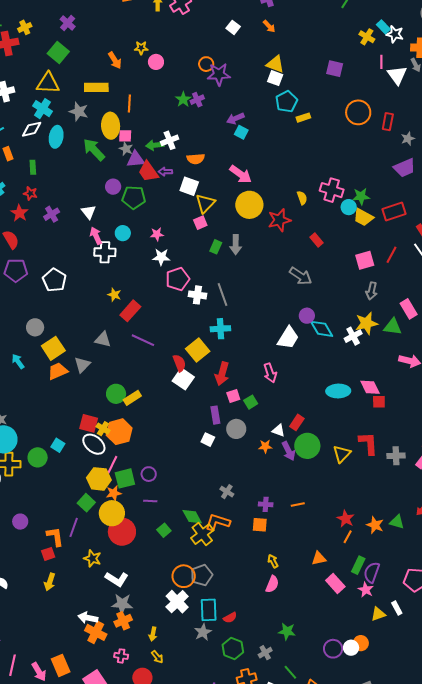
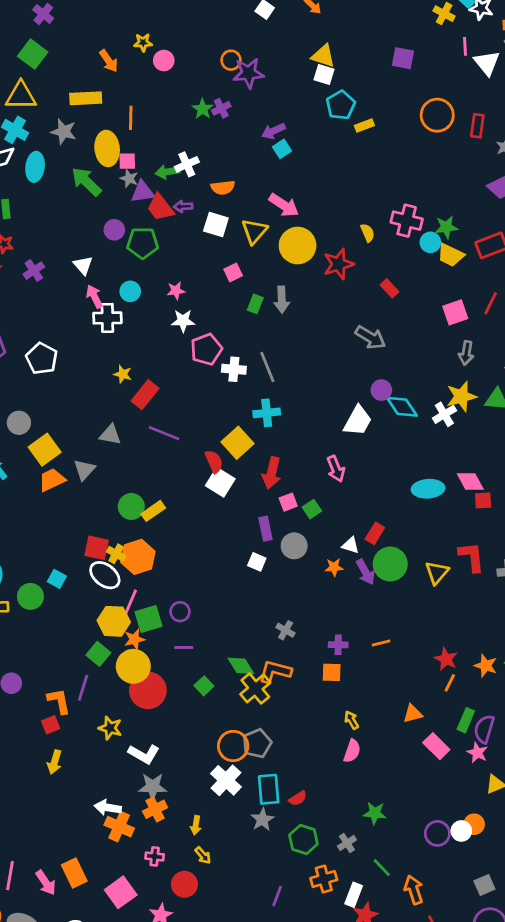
cyan square: (241, 132) -> (282, 149), turned 32
yellow triangle: (205, 203) -> (254, 231), moved

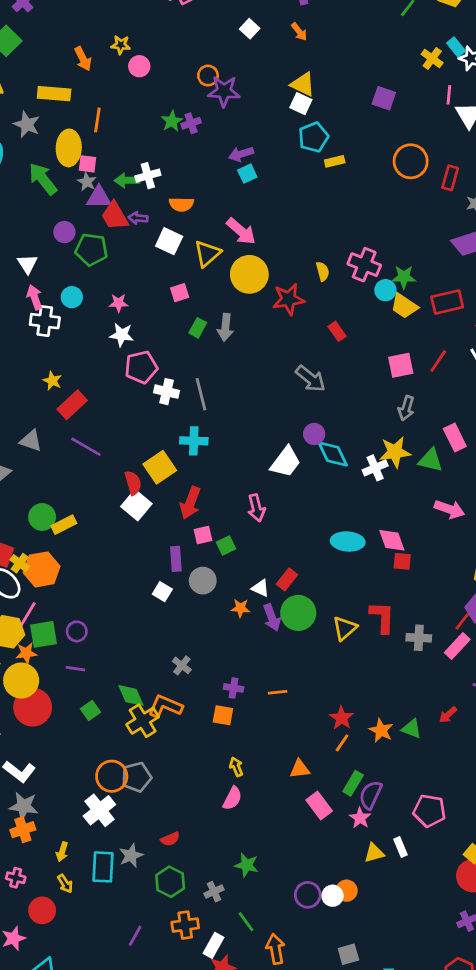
cyan rectangle: (269, 789) -> (103, 867), moved

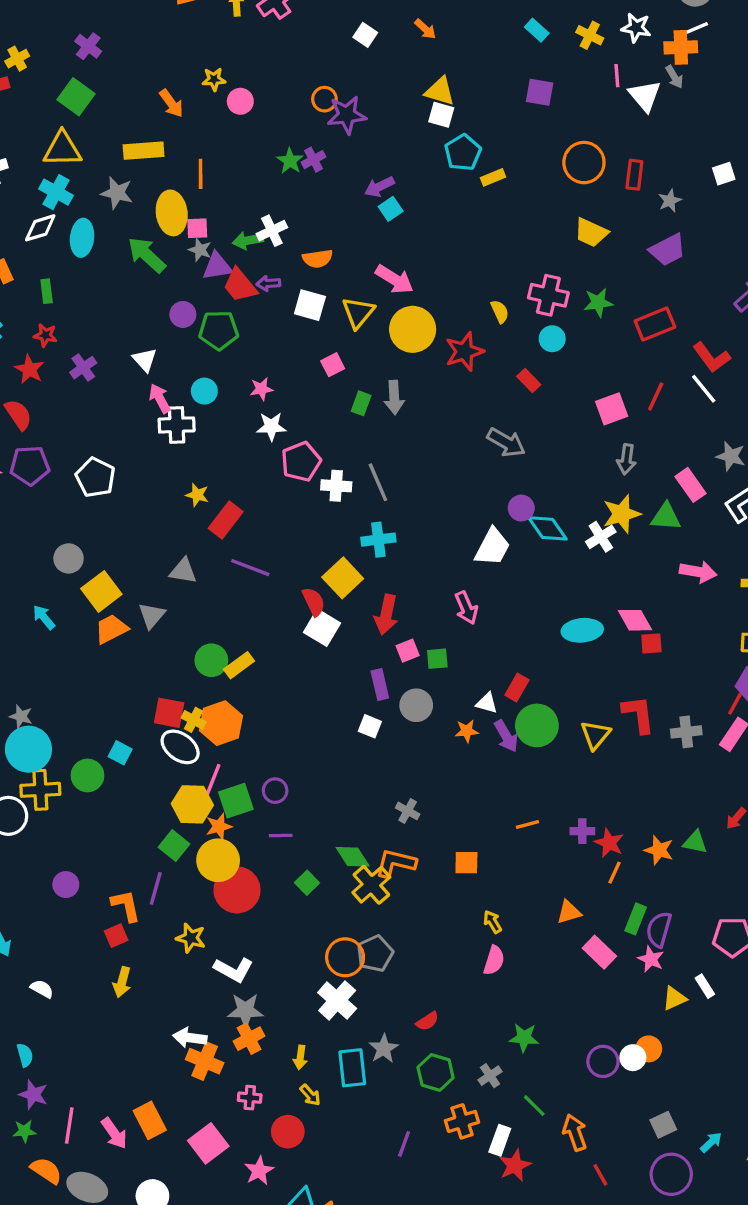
cyan rectangle: (456, 47) -> (537, 30), moved
cyan circle: (385, 290) -> (552, 339), moved
yellow trapezoid: (404, 306) -> (591, 233), moved
green square: (226, 546) -> (437, 659), turned 30
purple cross: (233, 688) -> (582, 831), moved

